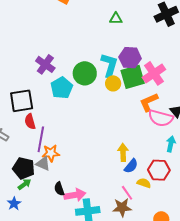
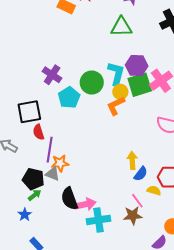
green triangle: (116, 19) -> (121, 27), size x1.6
orange L-shape: (149, 102) -> (116, 106), moved
black semicircle: (59, 189) -> (69, 199), size x1.6

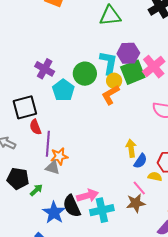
black pentagon: (33, 179) -> (18, 179), moved
black semicircle: (69, 199) -> (72, 206), moved
blue star: (25, 215) -> (54, 213), moved, size x1.6

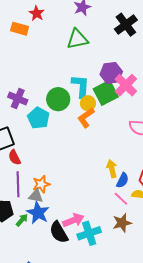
purple hexagon: (128, 53) -> (111, 73), moved
purple line: (48, 144) -> (18, 184), moved
pink line: (139, 188) -> (121, 199), moved
blue star: (54, 213) -> (38, 213), moved

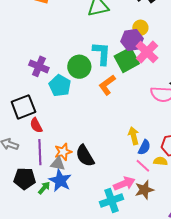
yellow circle: (88, 103) -> (140, 28), moved
pink arrow: (73, 220) -> (124, 184), moved
black semicircle: (59, 232) -> (85, 156), moved

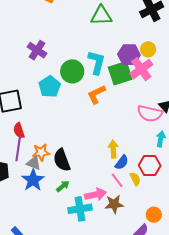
yellow circle: (140, 28) -> (148, 49), moved
purple cross: (39, 66) -> (37, 50), moved
red semicircle: (36, 125) -> (19, 130), moved
yellow semicircle: (160, 161) -> (135, 179), turned 48
green arrow: (44, 188) -> (63, 186), moved

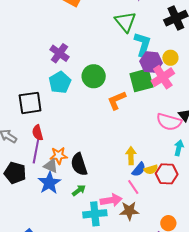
green triangle: (101, 16) -> (125, 22), turned 50
cyan L-shape: (97, 62) -> (143, 44), moved
cyan pentagon: (50, 87) -> (60, 82), moved
yellow semicircle: (135, 179) -> (151, 169), moved, turned 96

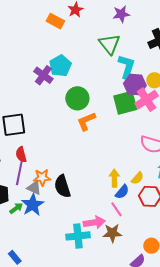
cyan pentagon: (60, 82) -> (60, 66), moved
orange L-shape: (117, 100) -> (86, 121), moved
yellow semicircle: (151, 169) -> (137, 178), moved, turned -32
green arrow: (79, 190) -> (16, 208), moved

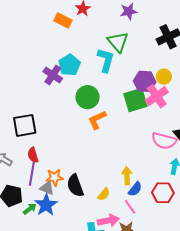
cyan L-shape: (126, 67) -> (106, 60), moved
yellow semicircle: (137, 178) -> (104, 194), moved

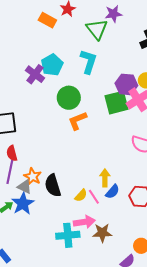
green triangle: (118, 42) -> (97, 29), moved
orange star: (55, 177) -> (33, 176), turned 30
pink line: (130, 207) -> (94, 197), moved

